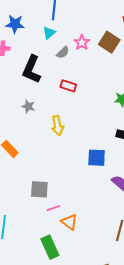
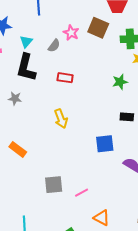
cyan triangle: (49, 33) -> (26, 42), moved
gray star: (28, 106) -> (15, 98), moved
pink line: (53, 208) -> (82, 193), moved
orange triangle: (69, 222) -> (102, 218), moved

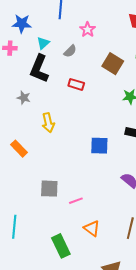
brown square: (98, 28) -> (113, 64), moved
pink star: (71, 33) -> (88, 30), moved
yellow arrow: (61, 119) -> (48, 123), moved
blue square: (105, 144) -> (99, 146), moved

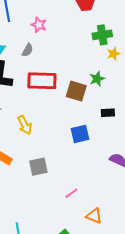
brown square: (113, 64) -> (76, 91), moved
red rectangle: (76, 84) -> (42, 81), size x1.8
gray square: (49, 189) -> (38, 167), moved

